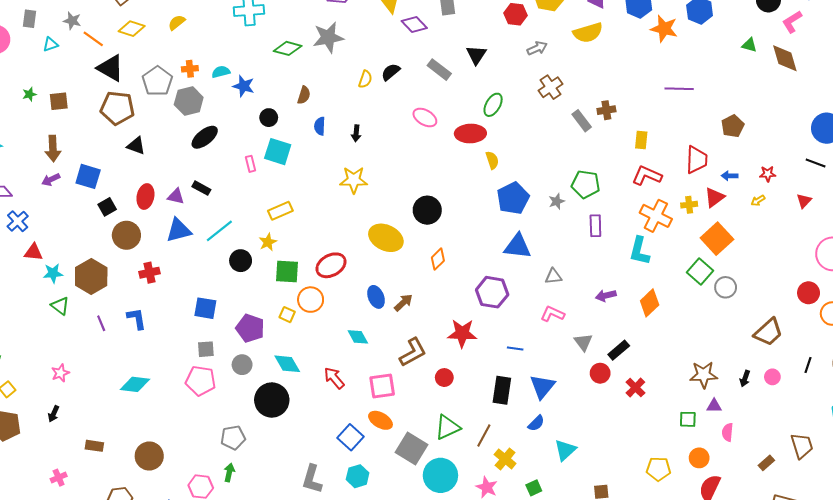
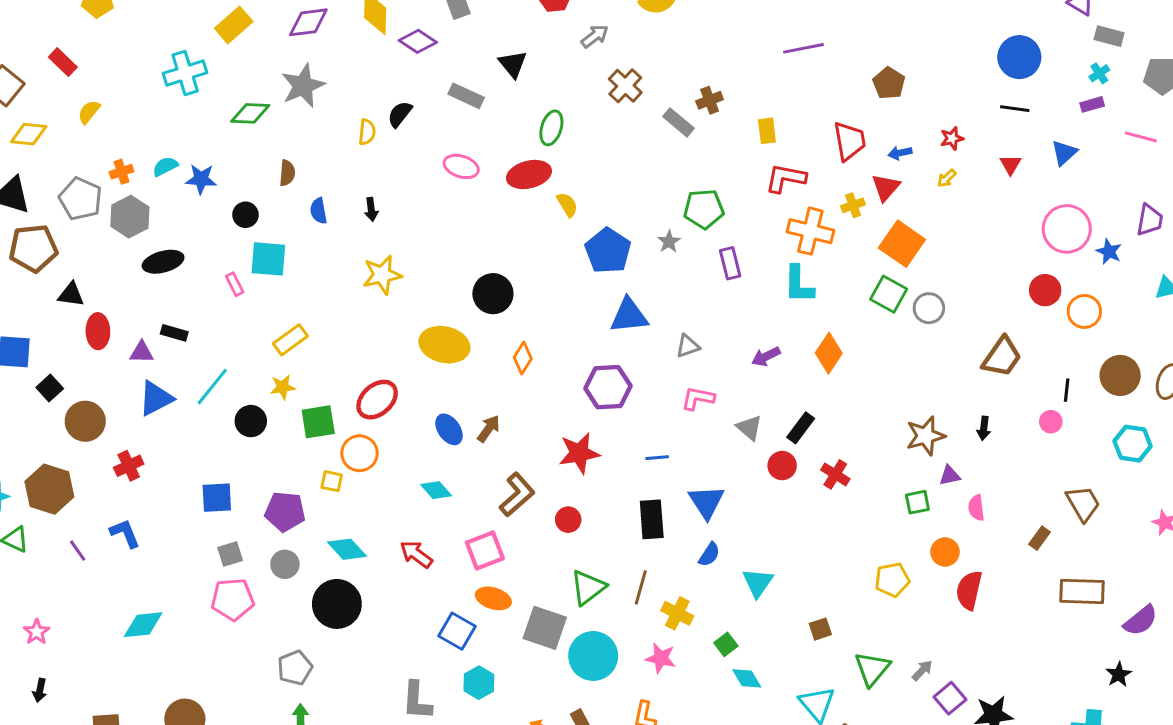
black ellipse: (205, 137) -> (163, 262), turned 36
red ellipse: (145, 197) -> (98, 331), moved
yellow star: (268, 242) -> (283, 387), turned 30
pink circle: (772, 377) -> (1051, 422), moved

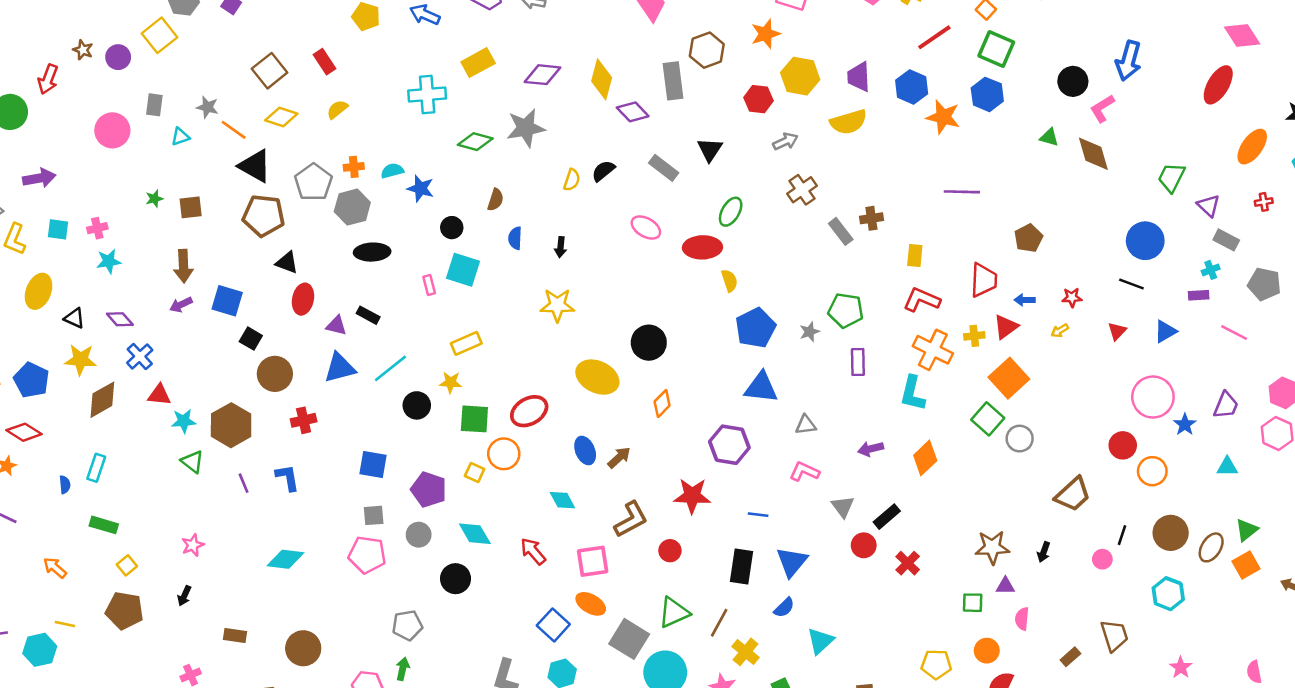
black square: (50, 388) -> (251, 339), turned -30
black circle: (337, 604) -> (456, 579), size x0.7

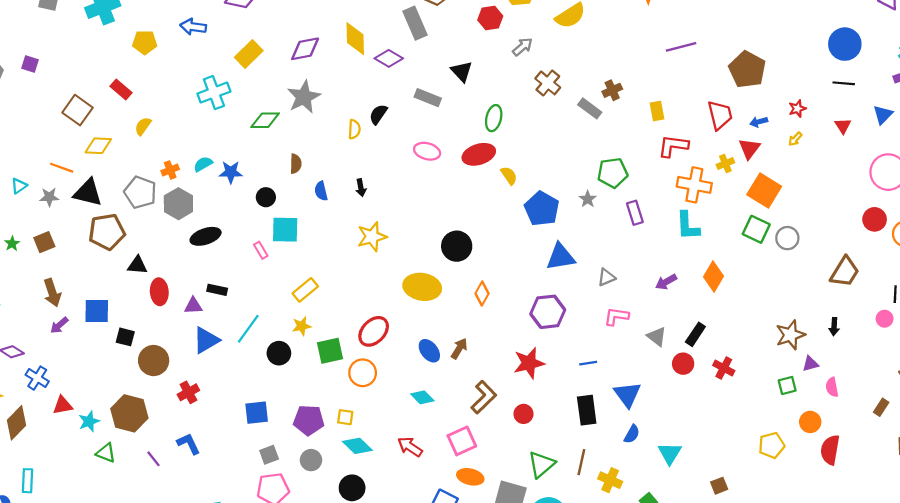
gray star: (207, 107) -> (49, 197), moved
brown pentagon: (1028, 238) -> (747, 70), size x1.5
yellow square: (475, 472) -> (345, 417), moved

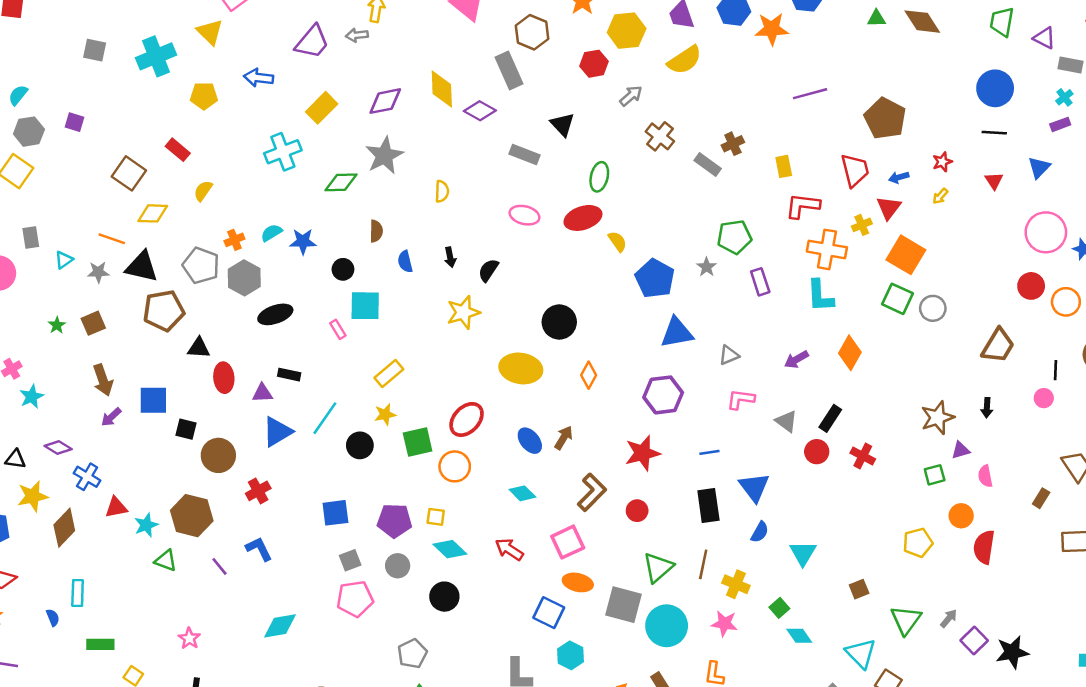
black semicircle: (378, 114) -> (488, 270), moved

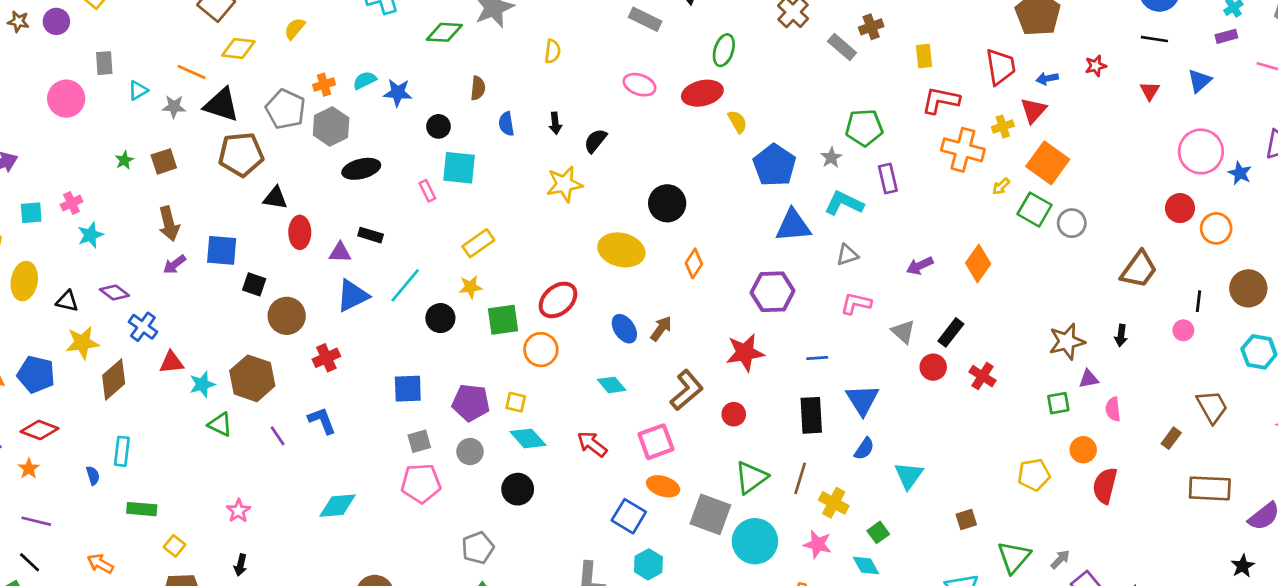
yellow arrow: (940, 196) -> (1001, 186), moved
cyan L-shape: (820, 296) -> (844, 203), moved, turned 114
cyan diamond: (799, 636) -> (866, 566), moved

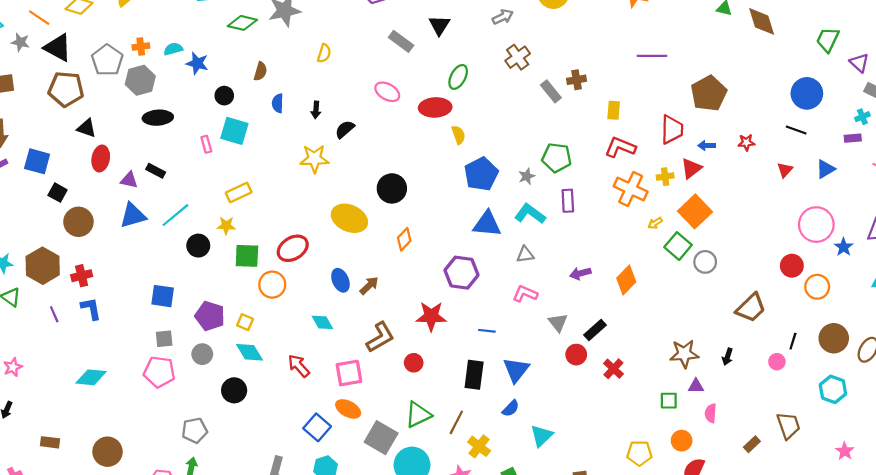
red cross: (326, 358) -> (82, 276), moved

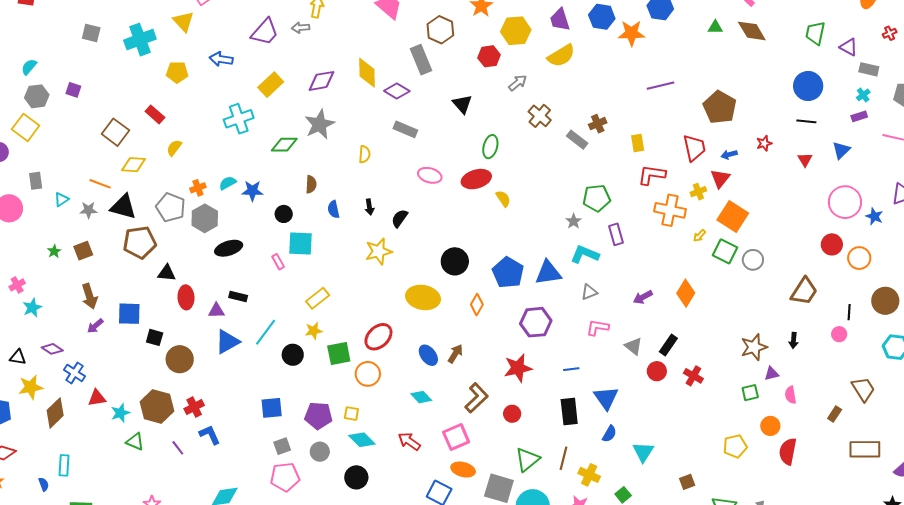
gray rectangle: (401, 41) -> (405, 129), moved
blue pentagon: (481, 174) -> (508, 273), moved

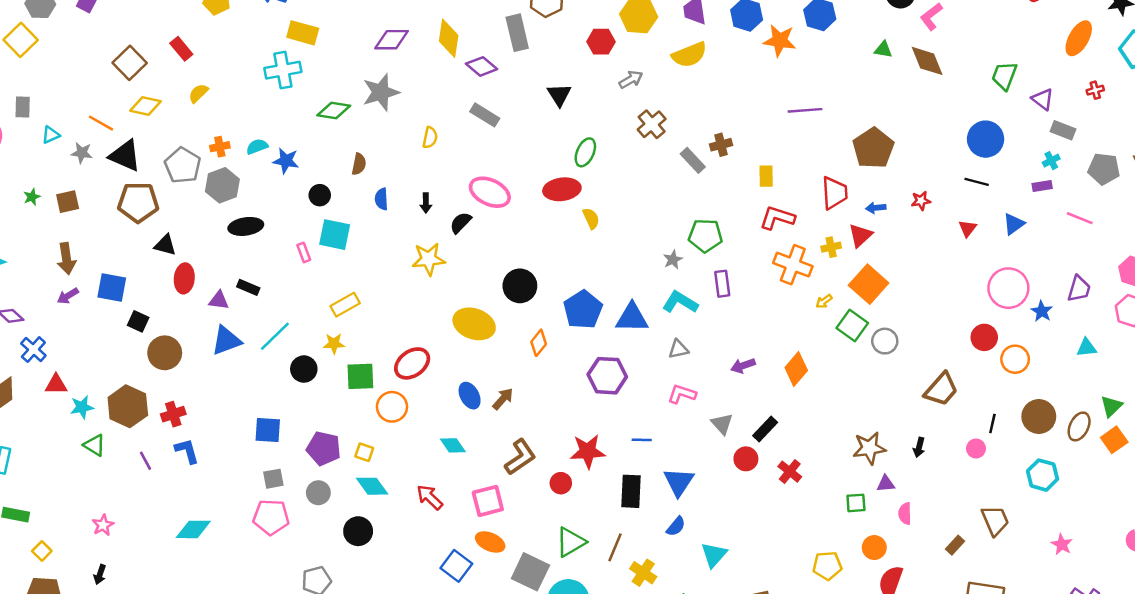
yellow rectangle: (271, 85) -> (303, 33), moved, turned 50
pink ellipse: (430, 175) -> (490, 192), moved, size x1.4
red star: (518, 368) -> (588, 451), moved

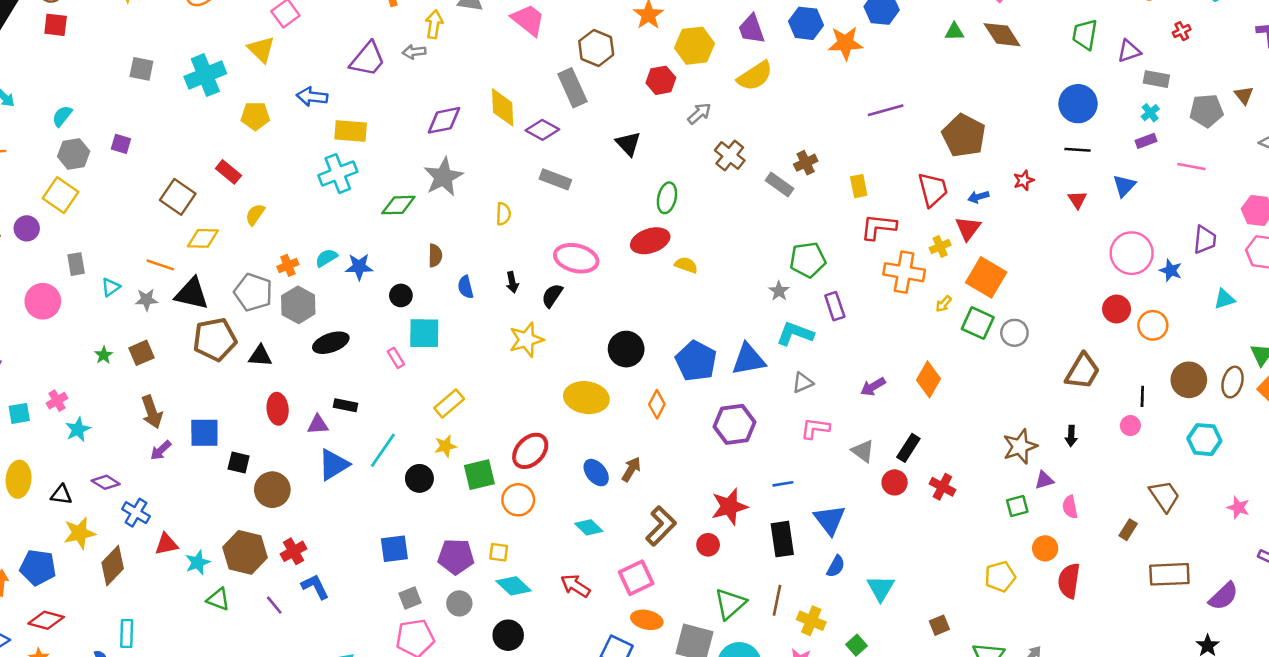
purple triangle: (1043, 99) -> (1129, 51), turned -45
yellow semicircle: (591, 218) -> (686, 265), turned -35
black triangle: (165, 245) -> (260, 356), moved

